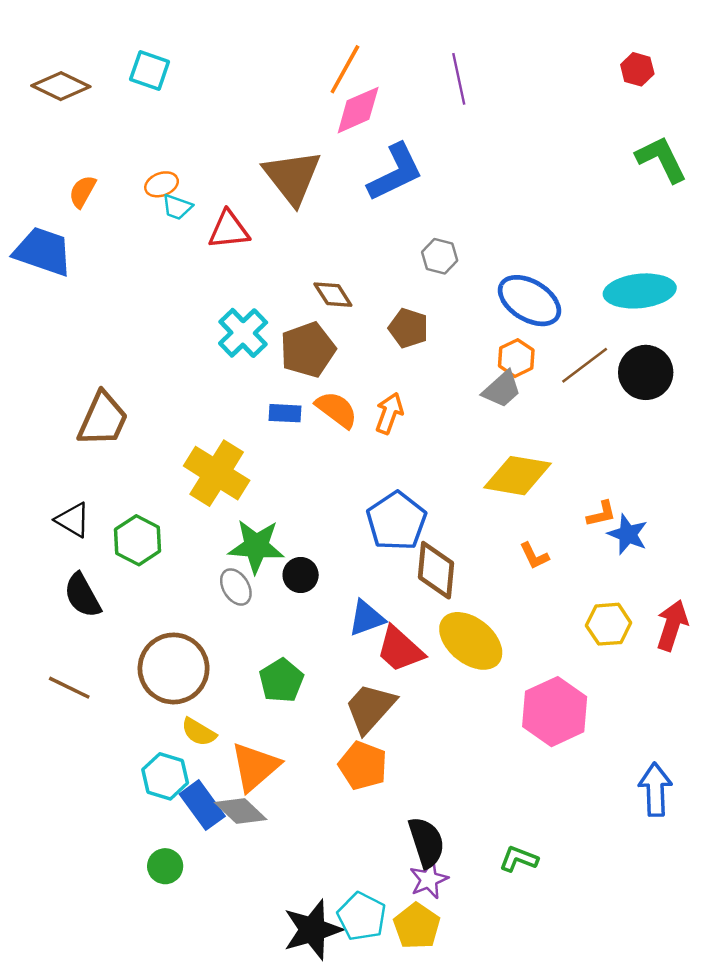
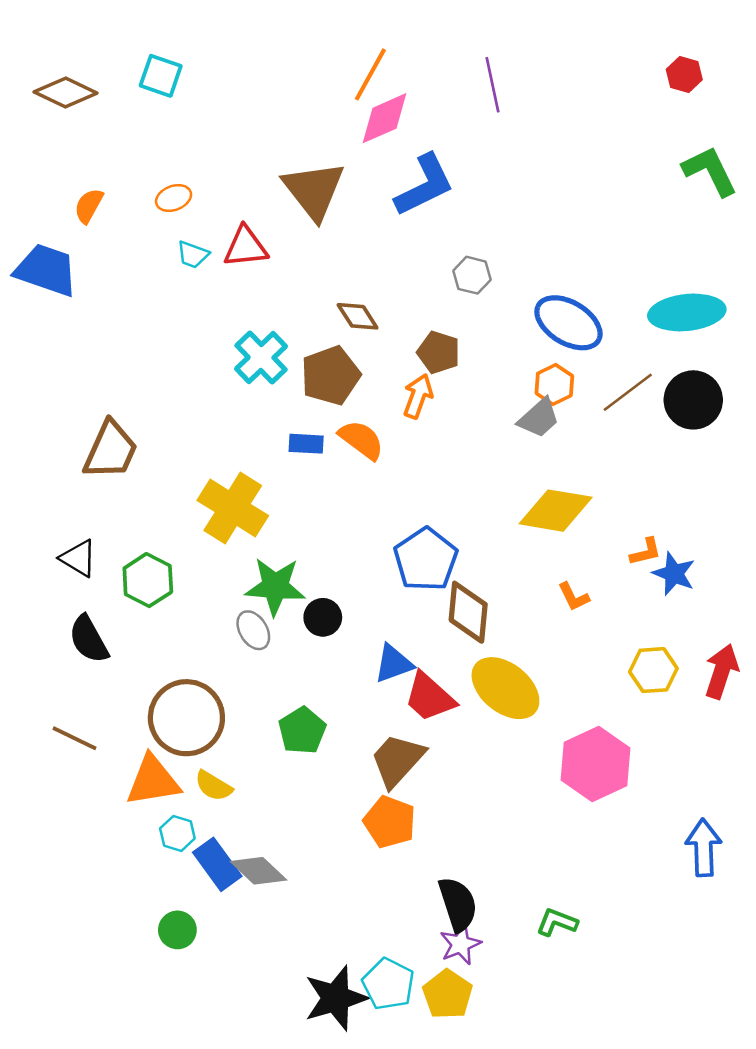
cyan trapezoid: (177, 207) -> (193, 255), moved
orange arrow: (389, 413) -> (418, 396), moved
orange triangle: (255, 767) -> (153, 781), moved, turned 32
cyan hexagon: (165, 776) -> (177, 833), size x0.7

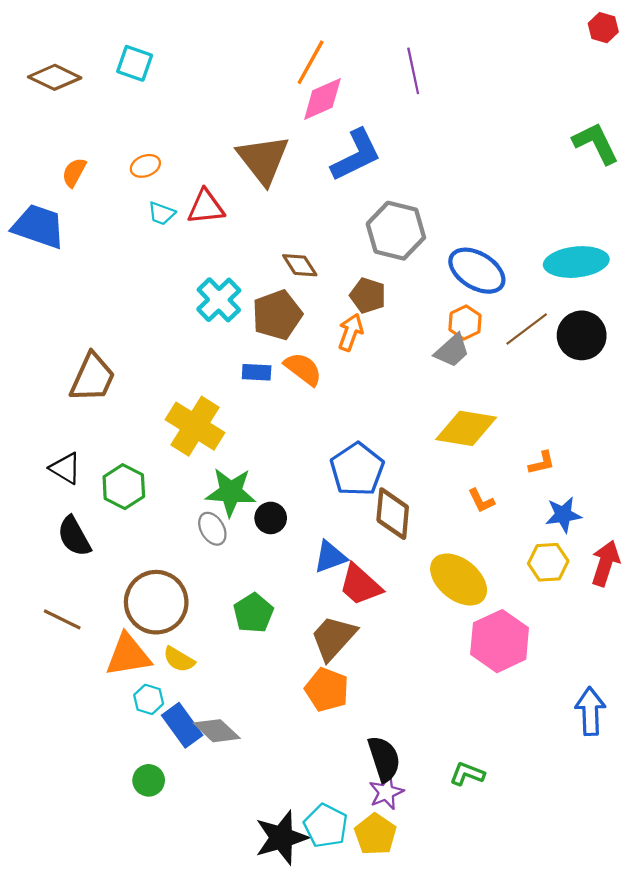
red hexagon: (684, 74) -> (603, 28), moved
gray hexagon: (472, 275) -> (396, 231), size x1.8
blue star: (674, 574) -> (563, 515), moved, turned -30
yellow ellipse: (505, 688) -> (459, 580), moved

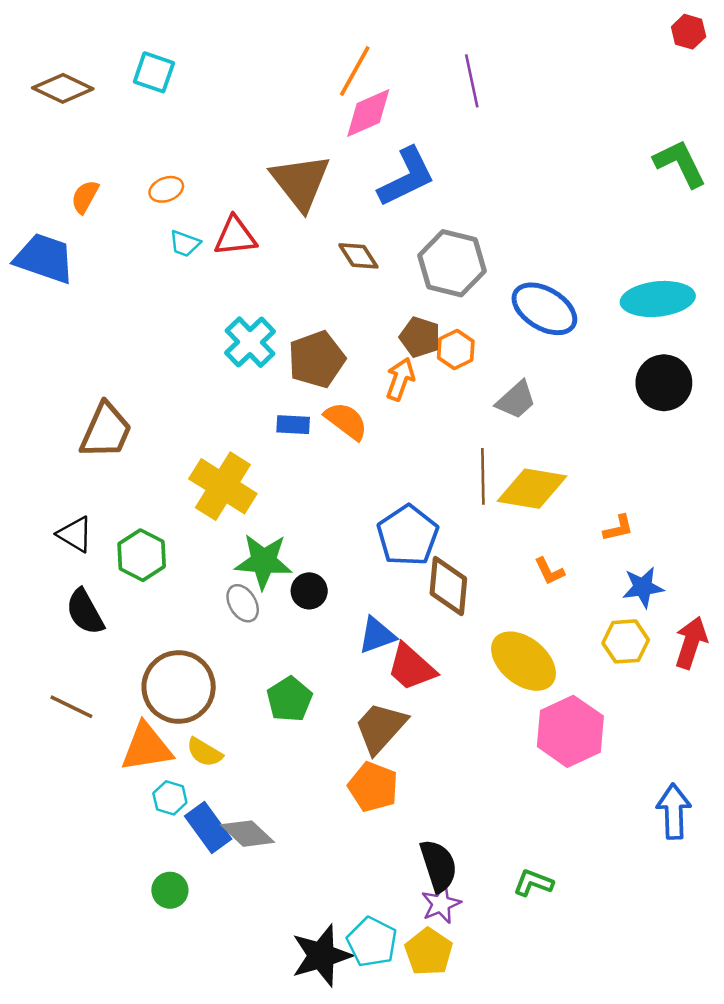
brown diamond: (300, 265) -> (358, 256), moved
orange hexagon: (465, 322) -> (456, 349), moved
brown line: (527, 329) -> (483, 476), moved, turned -54

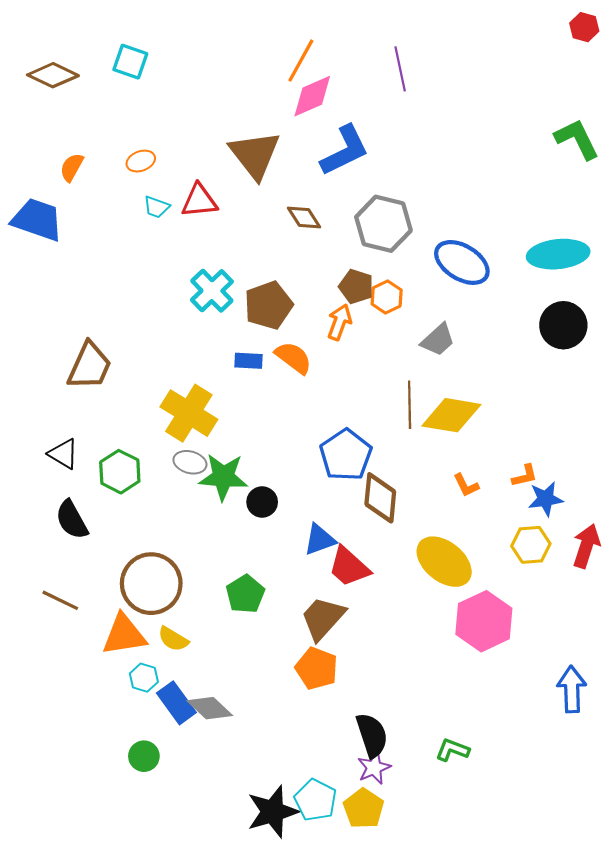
orange L-shape: (618, 528) -> (525, 476), moved
gray ellipse: (243, 603) -> (190, 462), moved, turned -44

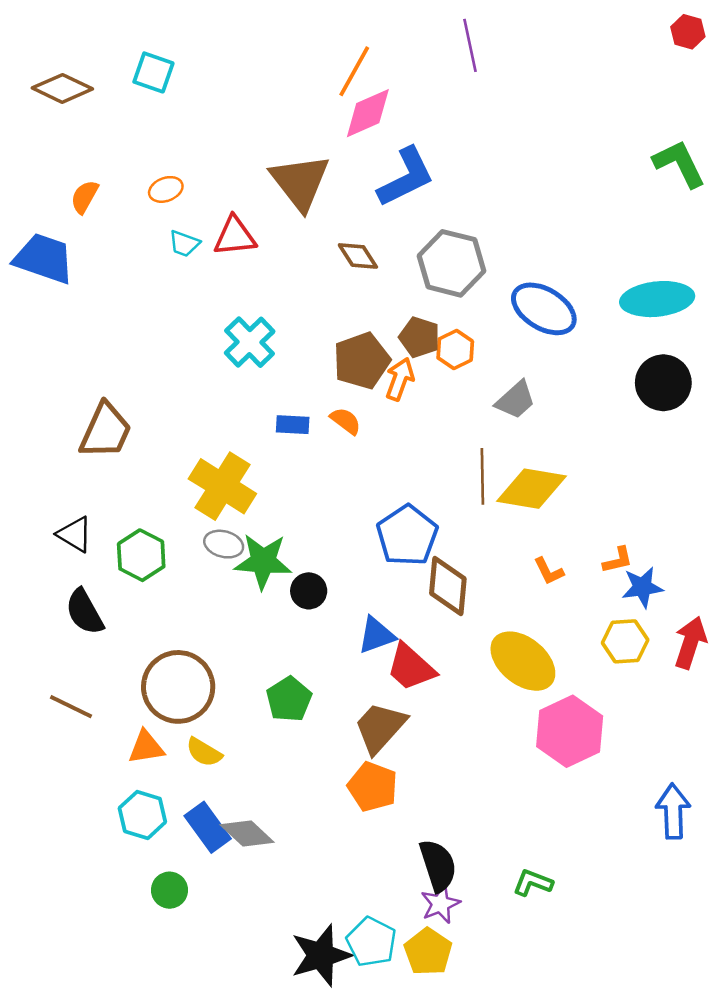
purple line: (400, 69) -> (470, 45), moved
brown pentagon: (268, 305) -> (362, 361), moved
orange semicircle: (293, 358) -> (346, 421), size x0.7
orange triangle: (124, 635) -> (146, 747), size x0.7
cyan hexagon: (144, 678) -> (142, 815), moved, size x1.4

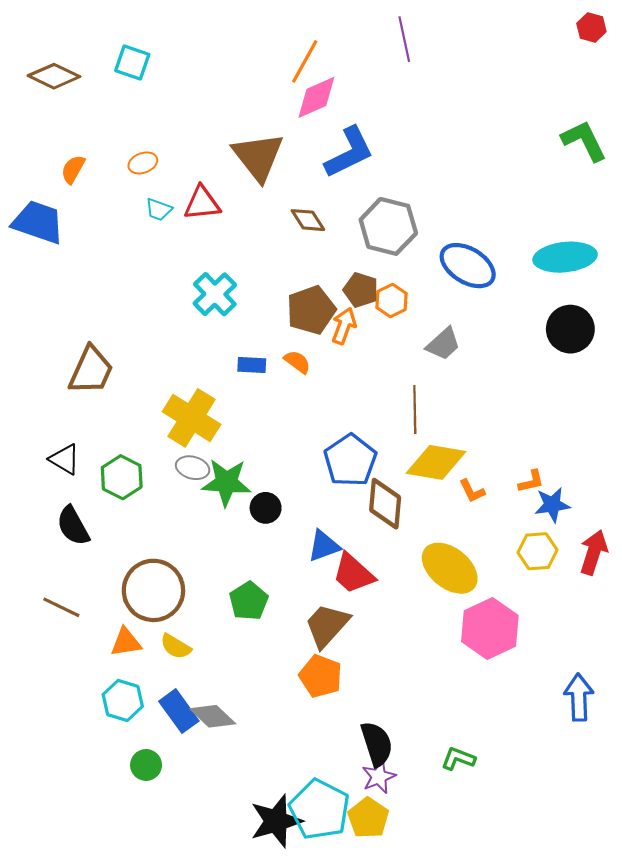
yellow diamond: (532, 489) -> (436, 462), moved
cyan pentagon: (371, 942) -> (320, 809), size x1.4

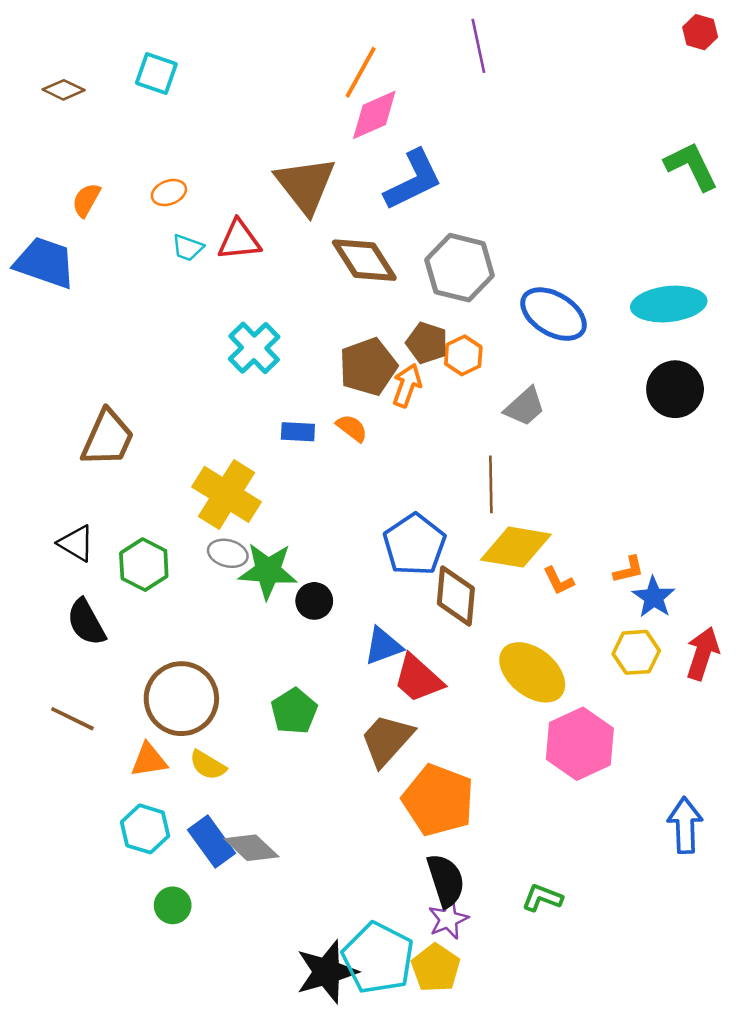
brown diamond: (54, 76) -> (64, 90), size x0.7
brown diamond: (308, 220) -> (364, 260), size x1.6
blue star: (552, 505) -> (654, 597), turned -30
orange pentagon: (321, 676) -> (438, 800), moved, size x1.4

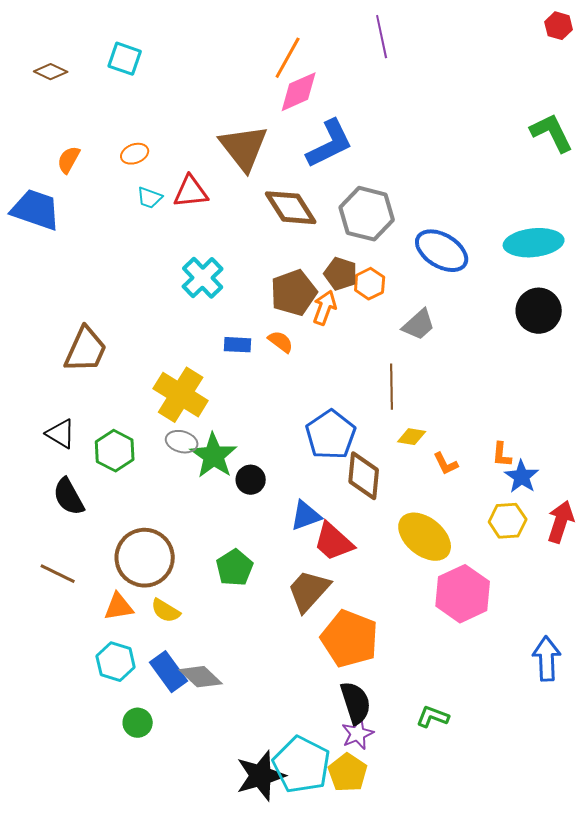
yellow diamond: (516, 547) -> (412, 437), size x0.5
orange L-shape: (629, 570) -> (502, 455), turned 108
green star: (268, 571) -> (214, 456), turned 30

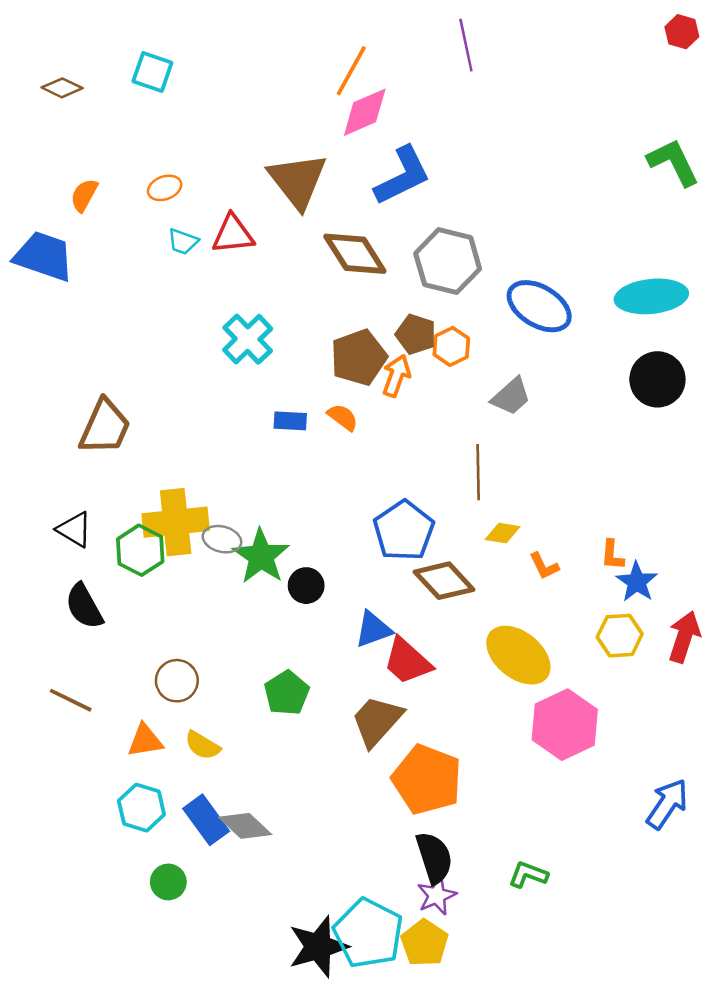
yellow cross: (181, 395) -> (176, 522), moved, turned -38
brown diamond: (364, 476) -> (444, 581), turned -48
brown circle: (145, 558) -> (177, 681), size x0.6
blue arrow: (547, 659) -> (667, 804), turned 36

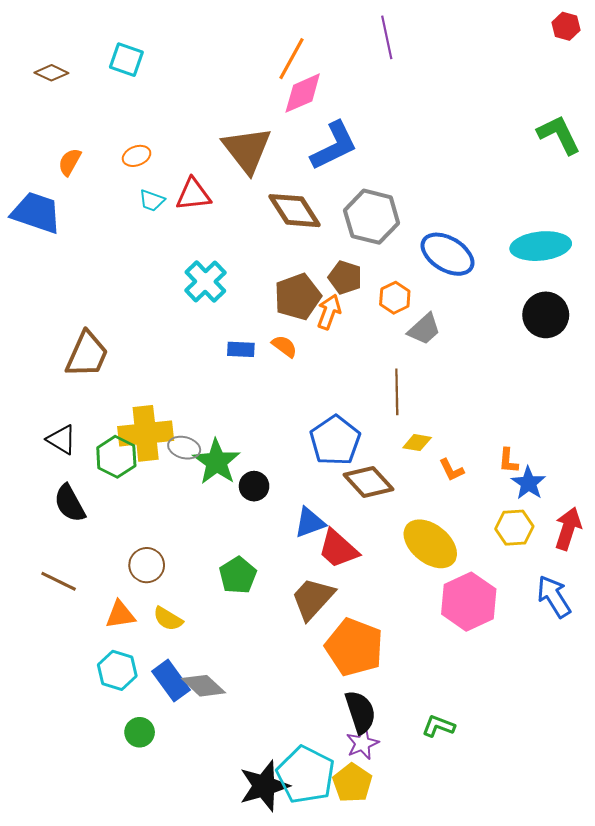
orange hexagon: (451, 346) -> (395, 298), moved
blue arrow: (667, 804) -> (554, 597), moved, turned -66

